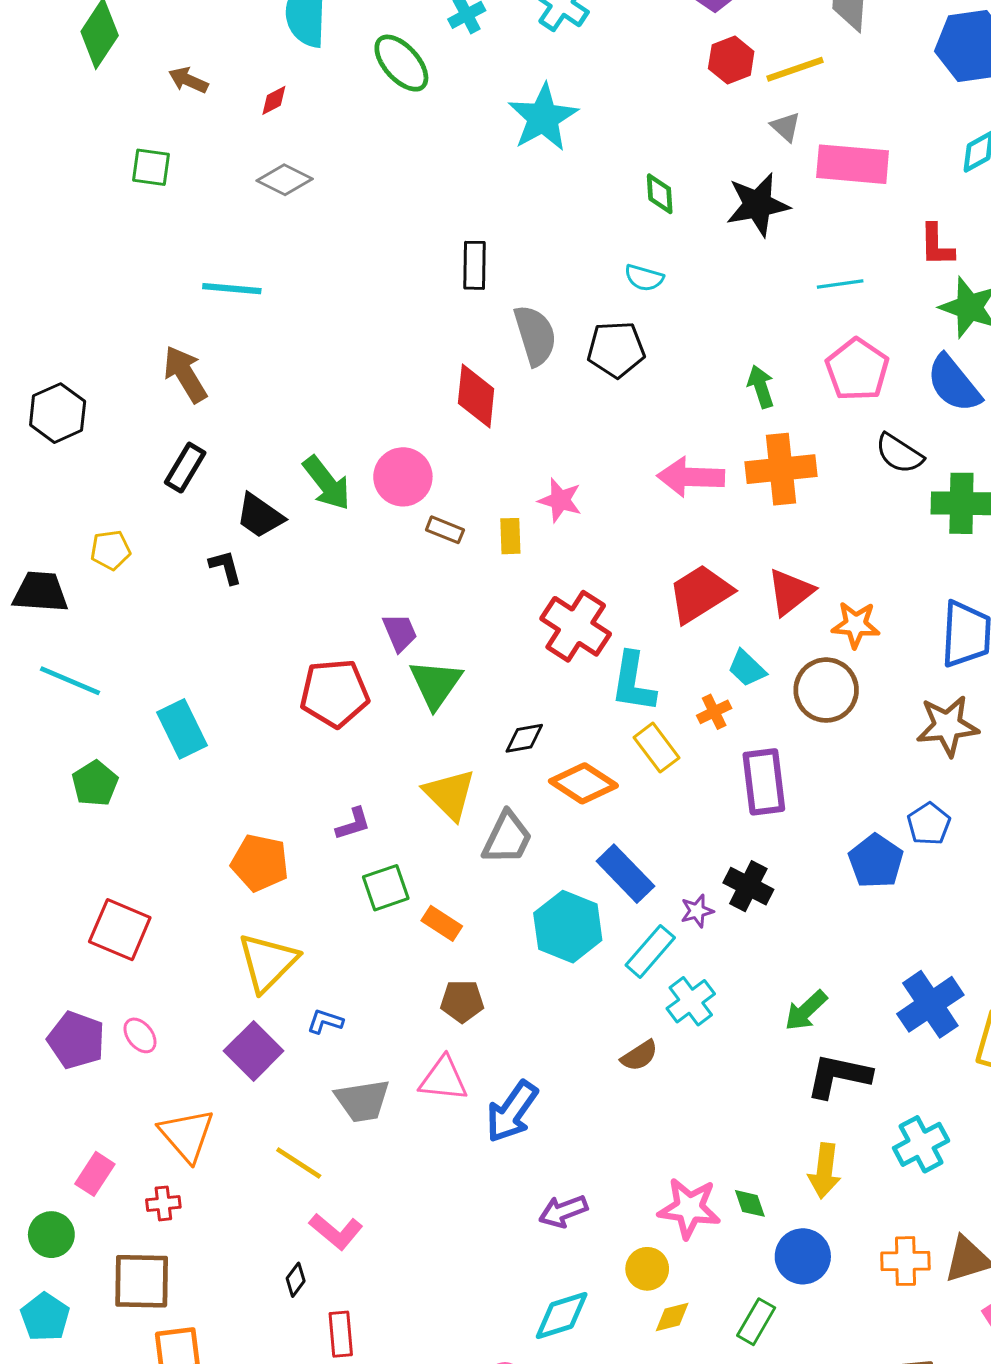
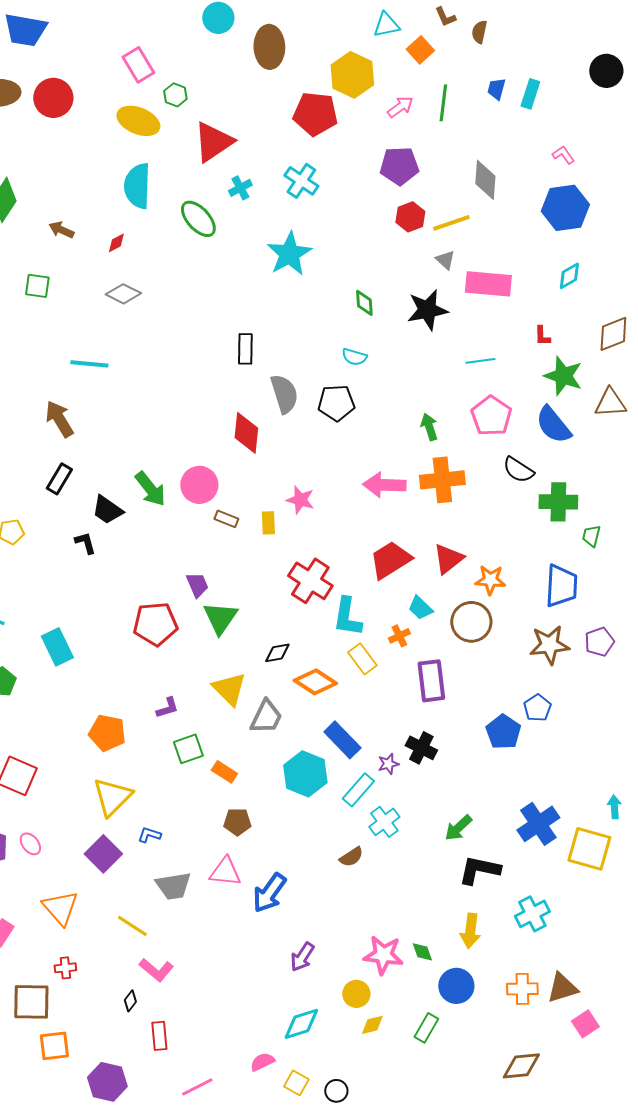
red L-shape: (937, 245) -> (542, 336), size x0.7
red cross: (163, 1203) -> (65, 968), moved
purple arrow: (563, 1211) -> (302, 957), turned -36

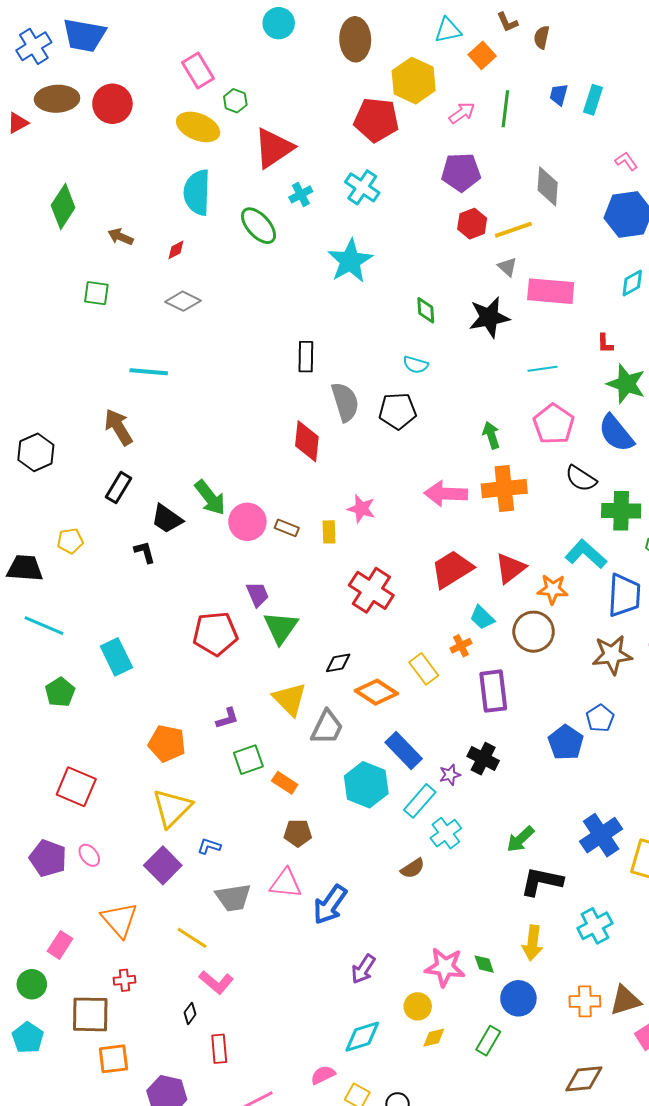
brown ellipse: (269, 47) -> (355, 39), moved
pink circle: (199, 485) -> (247, 522), moved
cyan L-shape: (347, 617) -> (586, 554), moved, turned 123

